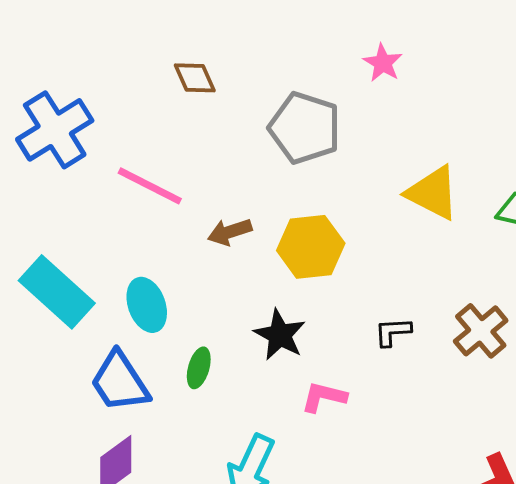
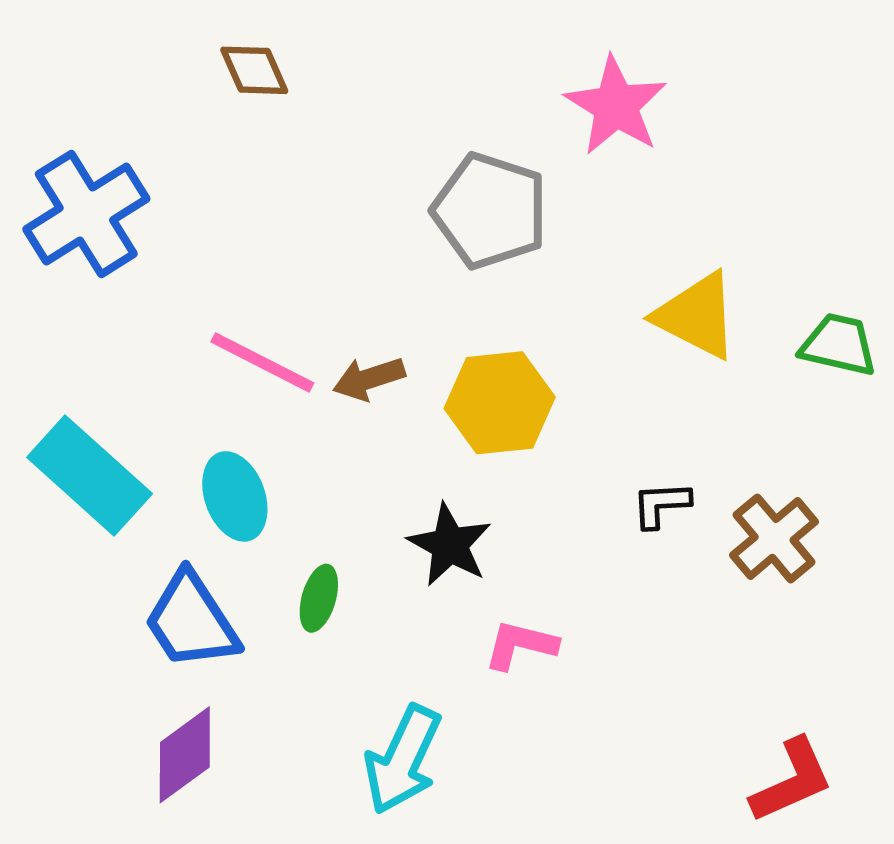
pink star: (383, 63) -> (616, 106), size x1.6
brown diamond: (195, 78) -> (254, 70), moved
pink line: (150, 186) -> (262, 362), moved
black L-shape: (393, 332) -> (661, 505), moved

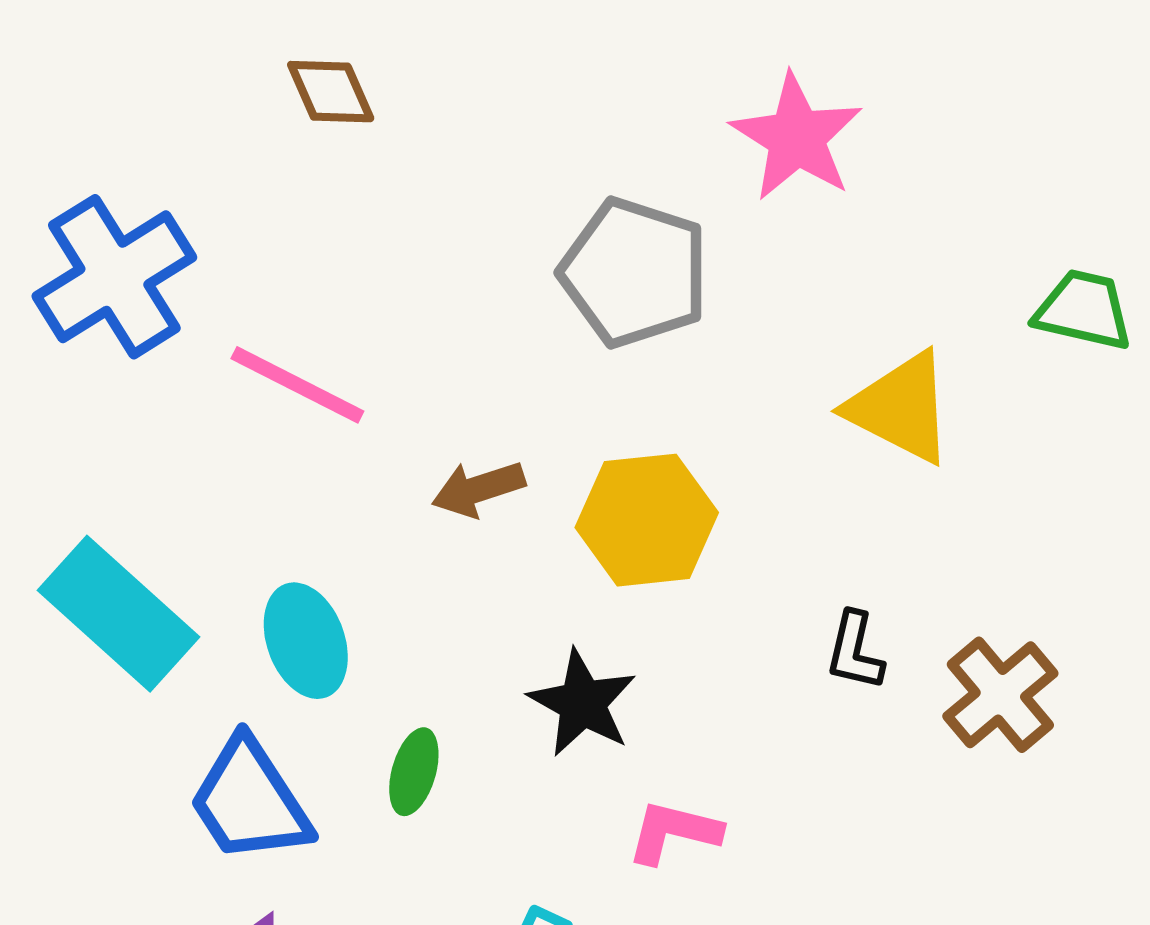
green trapezoid: (839, 345) -> (1084, 310), moved
pink line: (262, 362) -> (297, 385), moved
black L-shape: (661, 505) -> (855, 651), turned -74

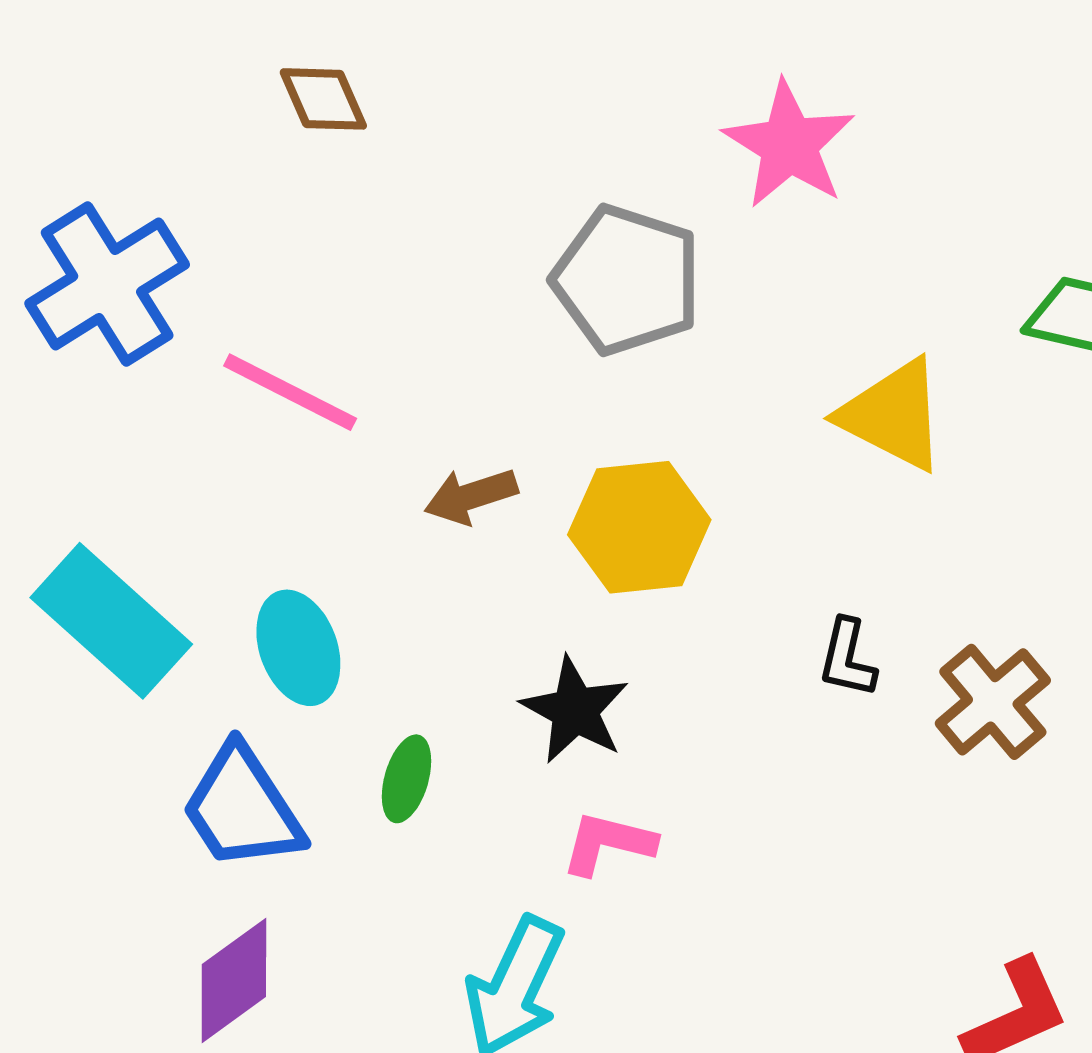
pink L-shape: (674, 832) -> (608, 843), moved

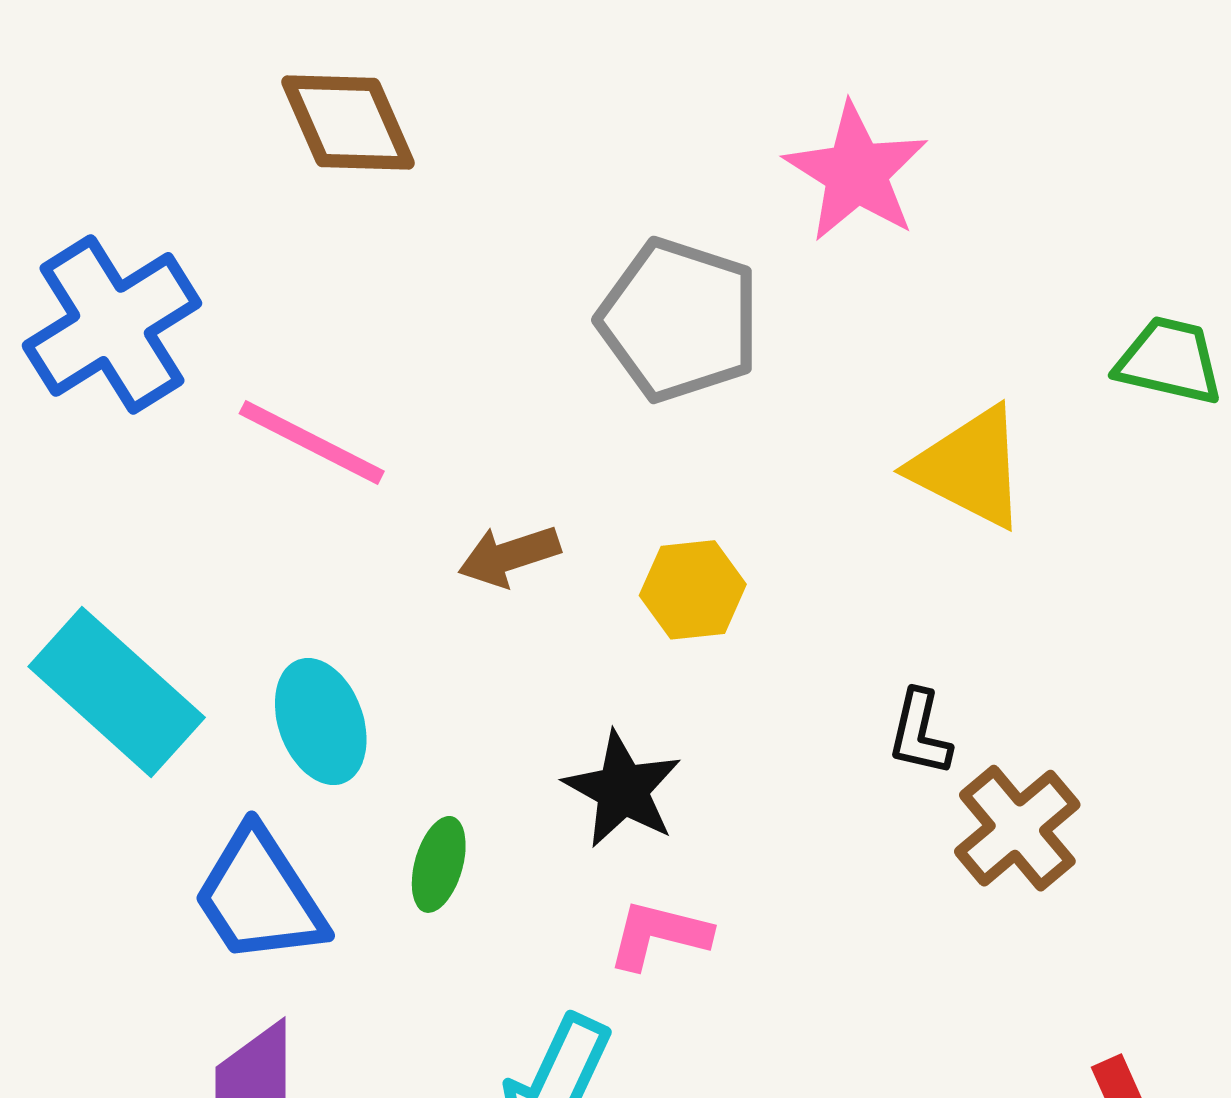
brown diamond: (323, 99) -> (348, 123), size x1.4
yellow hexagon: (639, 527) -> (693, 590), size x0.7
brown cross: (993, 702) -> (1017, 828), moved

